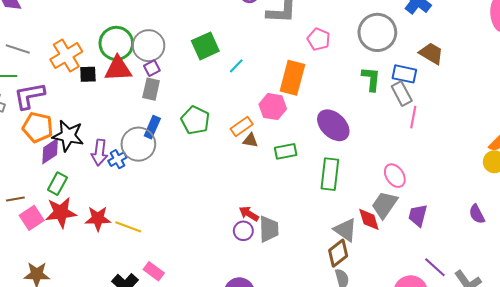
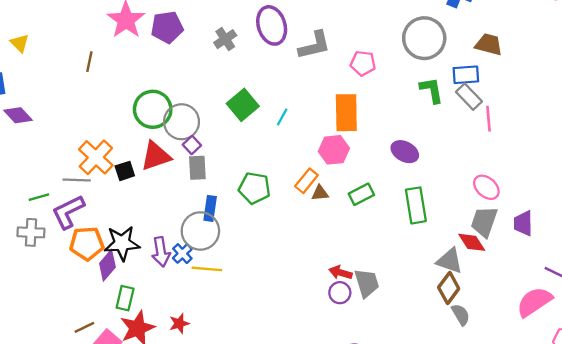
green circle: (116, 43) -> (153, 109), moved
gray line: (18, 49) -> (77, 180), moved
purple ellipse: (333, 125) -> (405, 152), size x0.7
red star: (98, 219) -> (179, 323), size x0.7
yellow line: (128, 227) -> (207, 269), moved

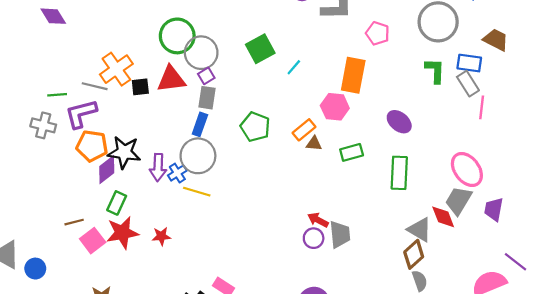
pink ellipse: (486, 187) -> (467, 169), size x1.4
blue rectangle: (210, 208) -> (200, 124), moved

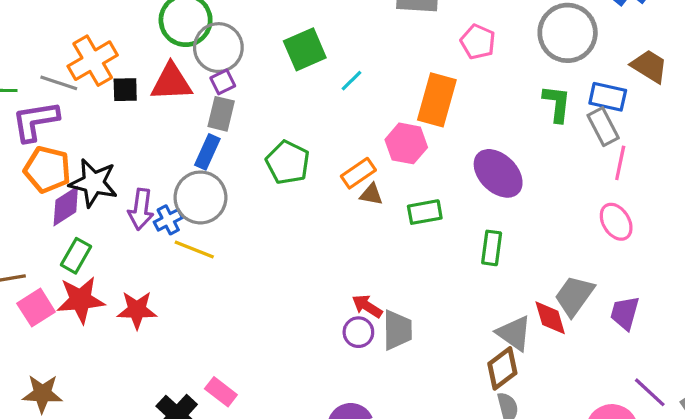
purple ellipse: (399, 122) -> (498, 173), size x1.4
pink ellipse: (467, 169) -> (616, 222), moved, size x0.7
green rectangle: (399, 173) -> (492, 248), size x0.7
red star: (161, 236) -> (137, 310), size x1.4

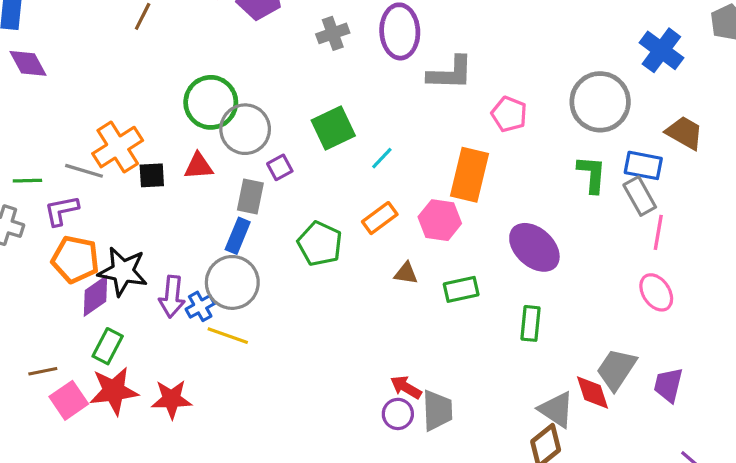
red triangle: (171, 82) -> (198, 166), size x0.7
purple square: (223, 82) -> (280, 167), moved
purple L-shape: (35, 121) -> (61, 211), size x0.7
orange rectangle: (358, 173) -> (380, 218), moved

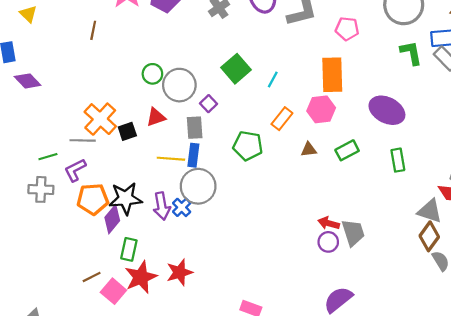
green circle: (211, 102) -> (152, 74), size x0.6
yellow line: (228, 336) -> (171, 159), moved

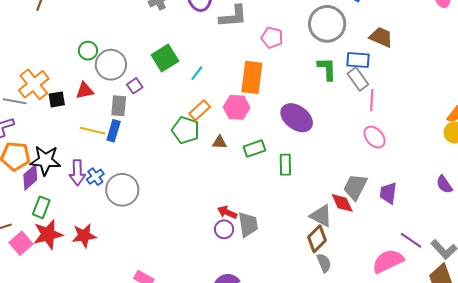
green pentagon: (248, 146) -> (186, 130), moved
green rectangle: (398, 160) -> (285, 165), moved
gray circle: (198, 186) -> (122, 190), moved

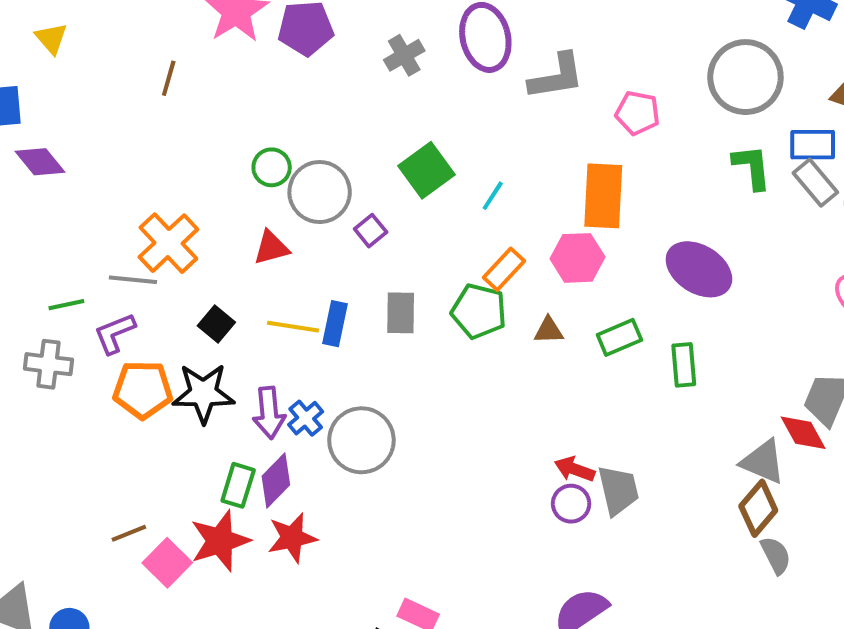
black square: (57, 99) -> (216, 324), moved, turned -36
gray rectangle: (119, 106) -> (401, 313), moved
purple diamond: (30, 177) -> (276, 481), moved
green rectangle: (41, 207) -> (238, 485), moved

